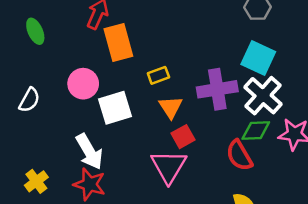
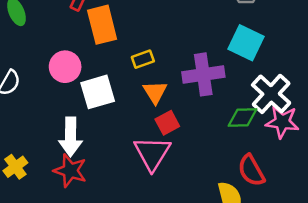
white cross: (263, 96) -> (271, 94), moved
white arrow: (89, 152) -> (71, 137), turned 30
red semicircle: (239, 155) -> (251, 170), moved

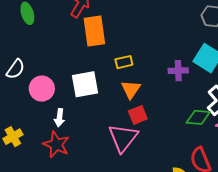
pink circle: (65, 67) -> (42, 89), moved
purple cross: (203, 74) -> (178, 71), moved, size x0.6
white arrow: (71, 137) -> (59, 118), size x0.6

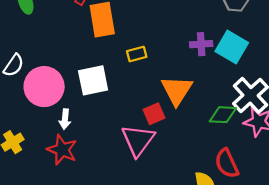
purple cross: (178, 71) -> (201, 44), moved
pink circle: (42, 89) -> (44, 87), size x1.4
orange triangle: (131, 89) -> (177, 90), moved, size x1.4

